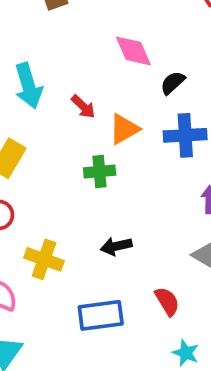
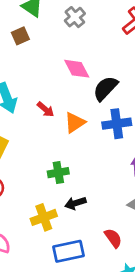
black semicircle: (173, 83) -> (105, 88), size x1.5
green cross: (100, 172) -> (58, 173), moved
yellow cross: (44, 259) -> (44, 217), moved, turned -35

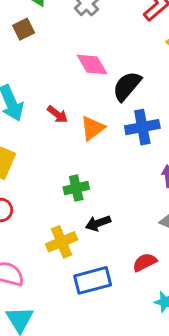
red semicircle: (113, 238) -> (145, 262), turned -78

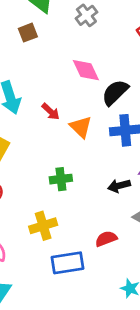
orange triangle: (93, 128) -> (81, 127), turned -45
black arrow: (98, 223) -> (119, 186), moved
red semicircle: (145, 262) -> (106, 239), moved

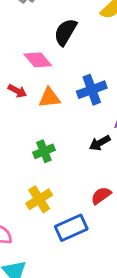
pink diamond: (86, 70) -> (38, 60), moved
black semicircle: (115, 92) -> (65, 32), moved
orange triangle: (81, 127) -> (49, 98), turned -35

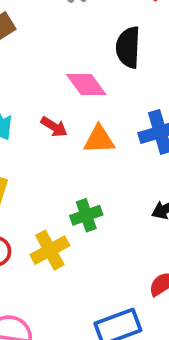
black semicircle: (65, 32) -> (128, 47), turned -32
yellow cross: (39, 199) -> (50, 250), moved

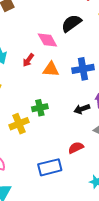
black semicircle: (128, 47) -> (71, 23), turned 45
red arrow: (54, 127) -> (28, 60), turned 88

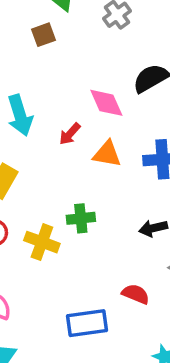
yellow cross: (19, 124) -> (42, 242), turned 36
red semicircle: (76, 148) -> (136, 294), turned 42

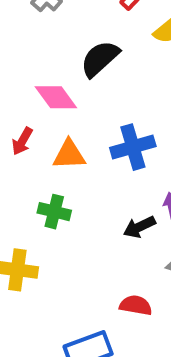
green cross: (81, 218) -> (54, 212), moved, turned 32

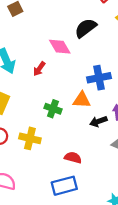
orange triangle: (69, 155) -> (82, 100), moved
red semicircle: (136, 305) -> (73, 158), moved

